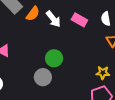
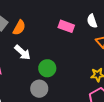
white arrow: (53, 19) -> (22, 52), moved

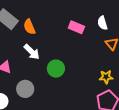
orange semicircle: (19, 28) -> (29, 27), turned 126
gray circle: (39, 89) -> (25, 89), moved

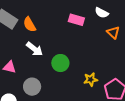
white semicircle: (102, 23) -> (102, 13), turned -40
yellow star: (106, 77) -> (91, 80), moved

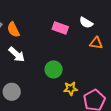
orange triangle: (113, 32) -> (96, 43), turned -40
green circle: (60, 63) -> (54, 69), moved

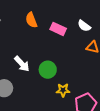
orange semicircle: (13, 30) -> (31, 20), moved
white arrow: (17, 54) -> (22, 64), moved

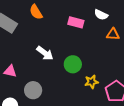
orange semicircle: (31, 20) -> (36, 12), moved
white arrow: (22, 64) -> (45, 53), moved

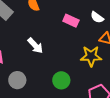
green circle: (73, 64) -> (61, 80), moved
yellow star: (91, 82) -> (91, 56), moved, size x1.5

